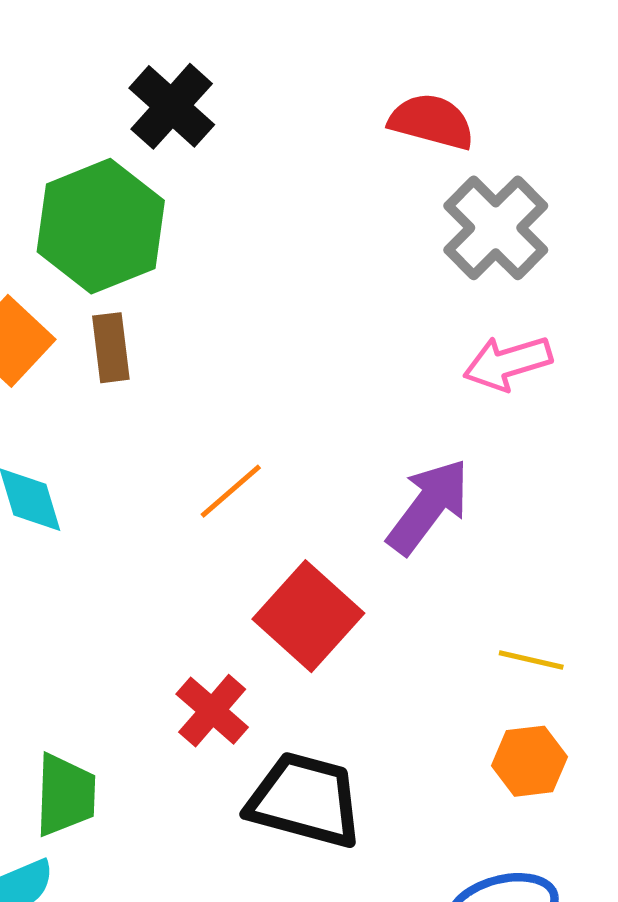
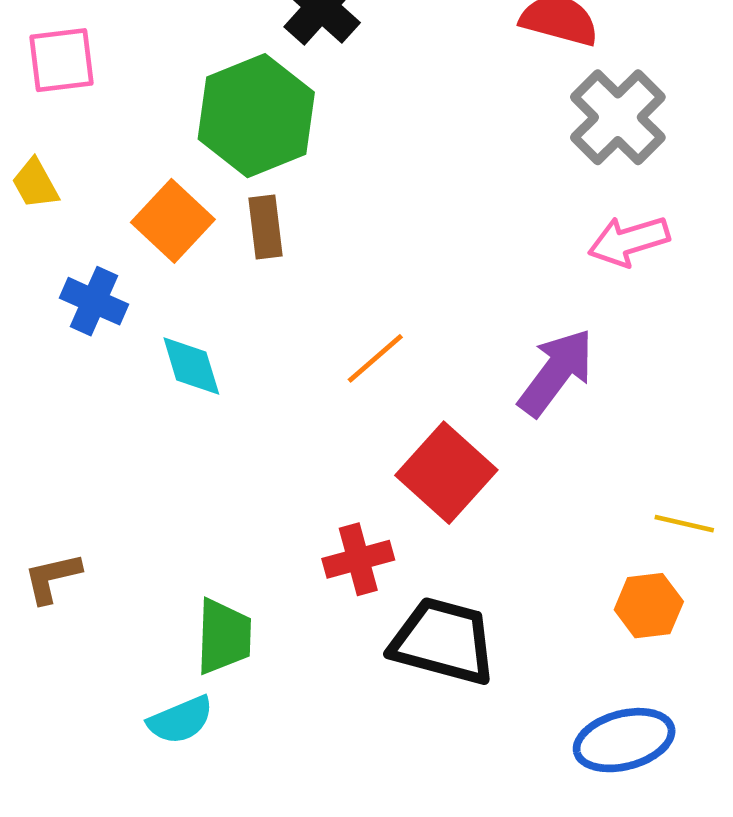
yellow line: (531, 660) -> (684, 524), moved
red cross: (212, 711) -> (358, 559), turned 34

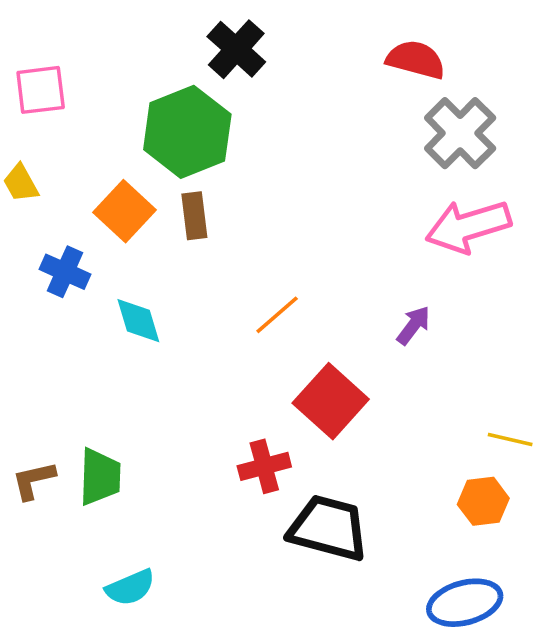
pink arrow: (629, 241) -> (468, 226), size x1.4
purple arrow: (556, 372) -> (413, 325), size x0.6
green trapezoid: (224, 637) -> (100, 477), moved

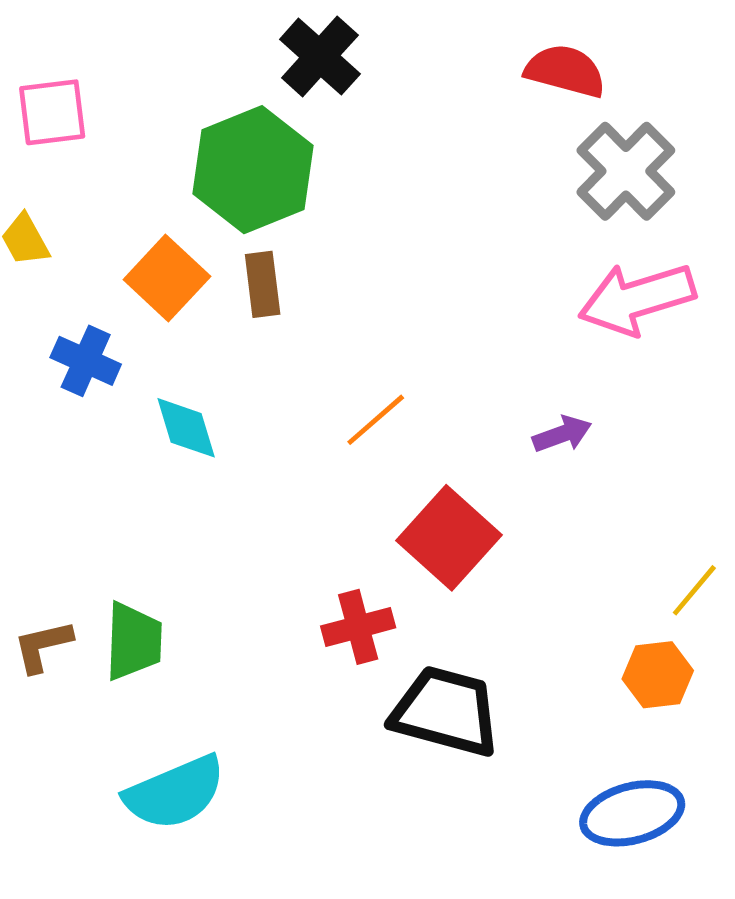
purple arrow: (413, 325) -> (562, 434), turned 33
yellow line: (510, 440) -> (694, 590), turned -63
cyan semicircle: (130, 588) -> (175, 793), size x1.5

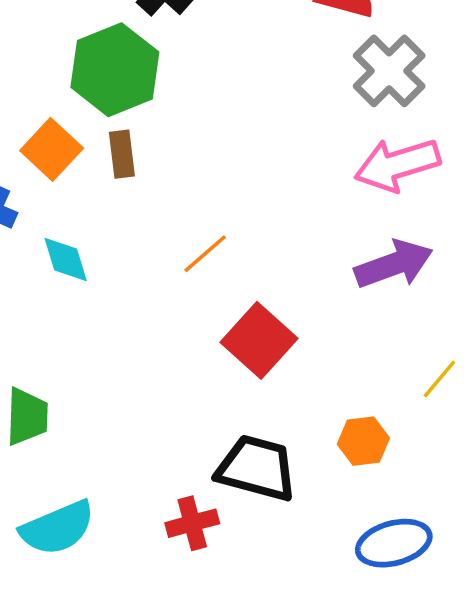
purple arrow: (562, 434) -> (394, 264), moved, size x1.8
red cross: (358, 627) -> (192, 523), moved
orange hexagon: (658, 675) -> (363, 441), moved

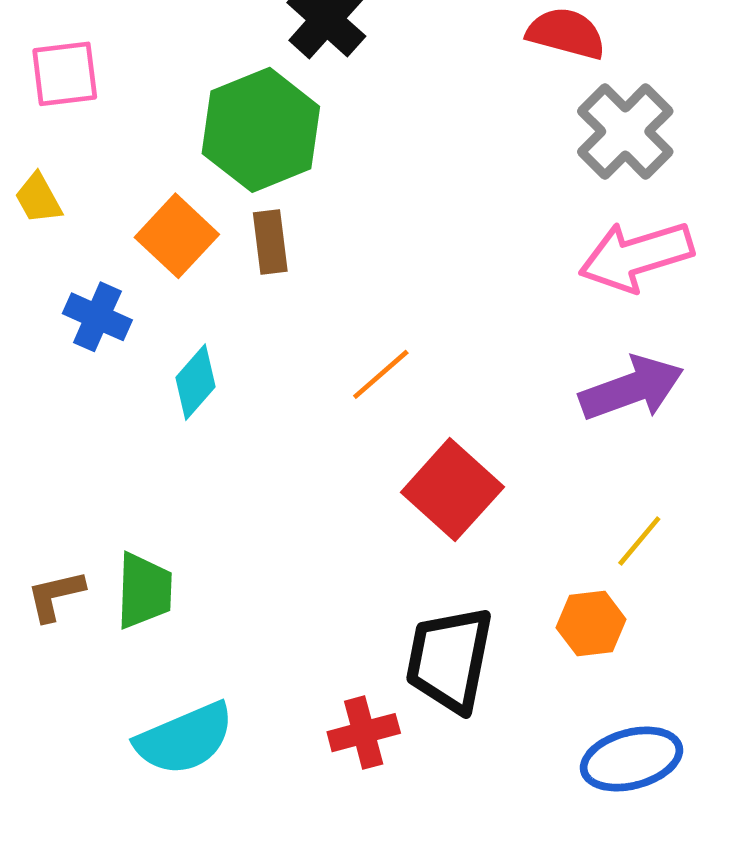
cyan diamond: (66, 260) -> (196, 382), turned 58
yellow line: (439, 379) -> (639, 541), moved
black trapezoid: (257, 468) -> (449, 659), turned -94

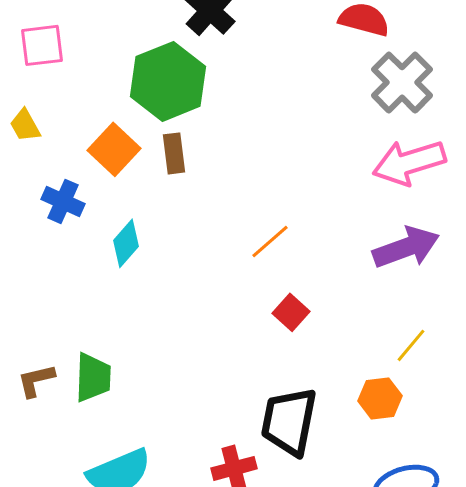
orange line: (381, 374) -> (270, 241), moved
red square: (452, 490) -> (291, 312), size x0.6

